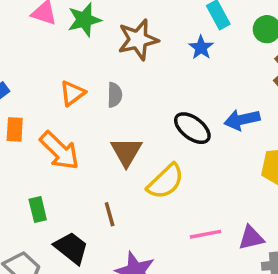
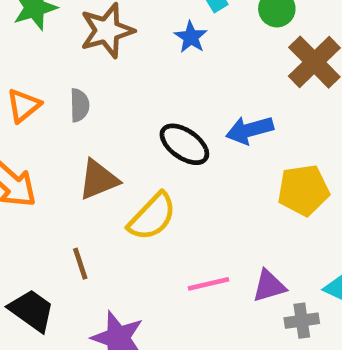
brown triangle: (126, 152) -> (98, 180), turned 40

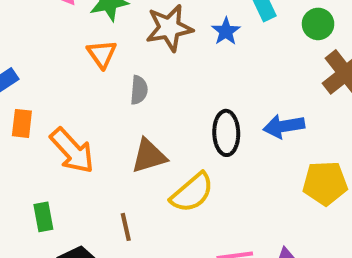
blue star: (191, 37) -> (226, 31), moved
orange triangle: (24, 106) -> (102, 54), moved, turned -32
black ellipse: (184, 144) -> (226, 133), turned 48

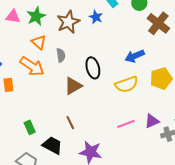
black ellipse: (226, 133) -> (93, 68), moved
orange arrow: (72, 151) -> (32, 66), moved
yellow semicircle: (192, 193) -> (127, 84), moved, turned 35

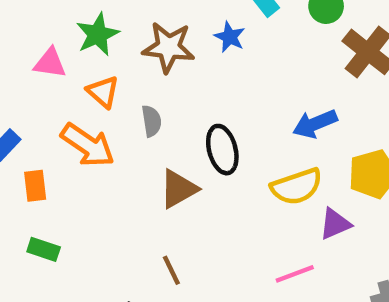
pink triangle: (13, 17) -> (50, 63), moved
brown star: (68, 22) -> (168, 47), turned 30
purple triangle: (152, 121) -> (335, 224), moved
green rectangle: (30, 127) -> (44, 249), moved, turned -48

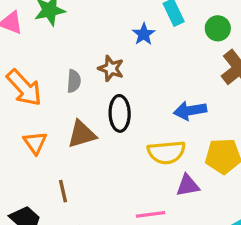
brown star: (168, 47) -> (111, 68), moved, size x0.7
orange triangle: (103, 92) -> (35, 143), moved

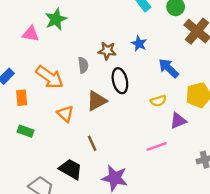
blue star: (144, 34) -> (139, 44), moved
blue arrow: (190, 111) -> (169, 68), turned 65
yellow semicircle: (166, 152) -> (158, 101), size x0.6

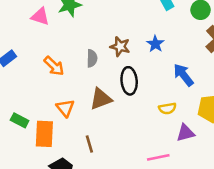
orange arrow: (50, 77) -> (54, 66), size x0.7
orange rectangle: (22, 98) -> (44, 134), moved, size x1.5

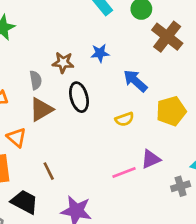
blue star: (155, 44) -> (100, 53), turned -30
brown triangle: (101, 99) -> (41, 109), moved
purple triangle: (186, 133) -> (151, 159), moved

